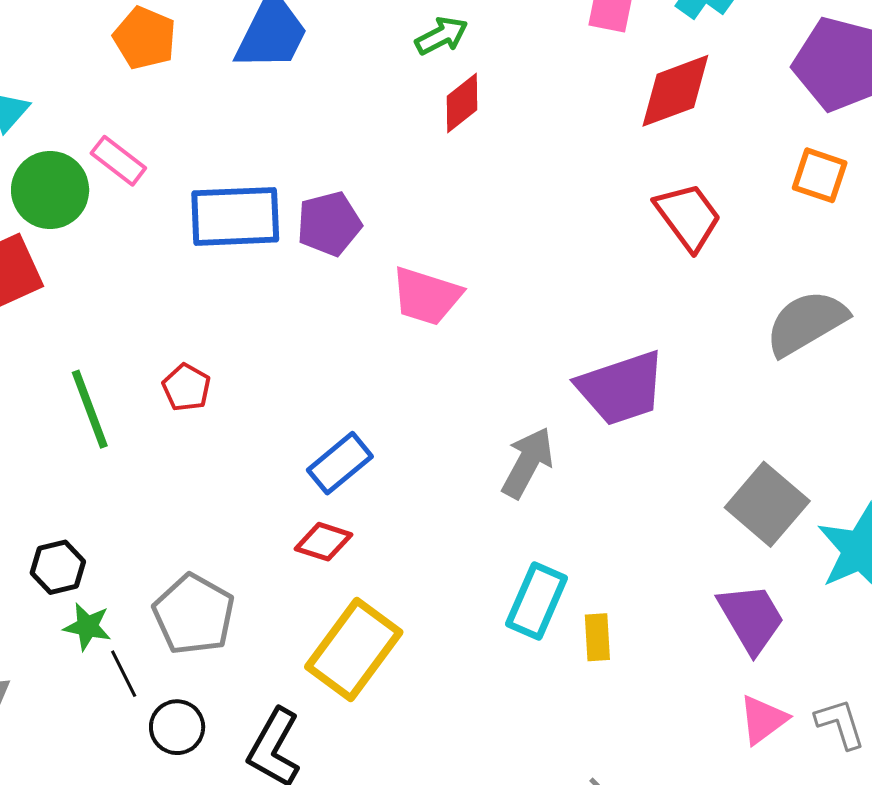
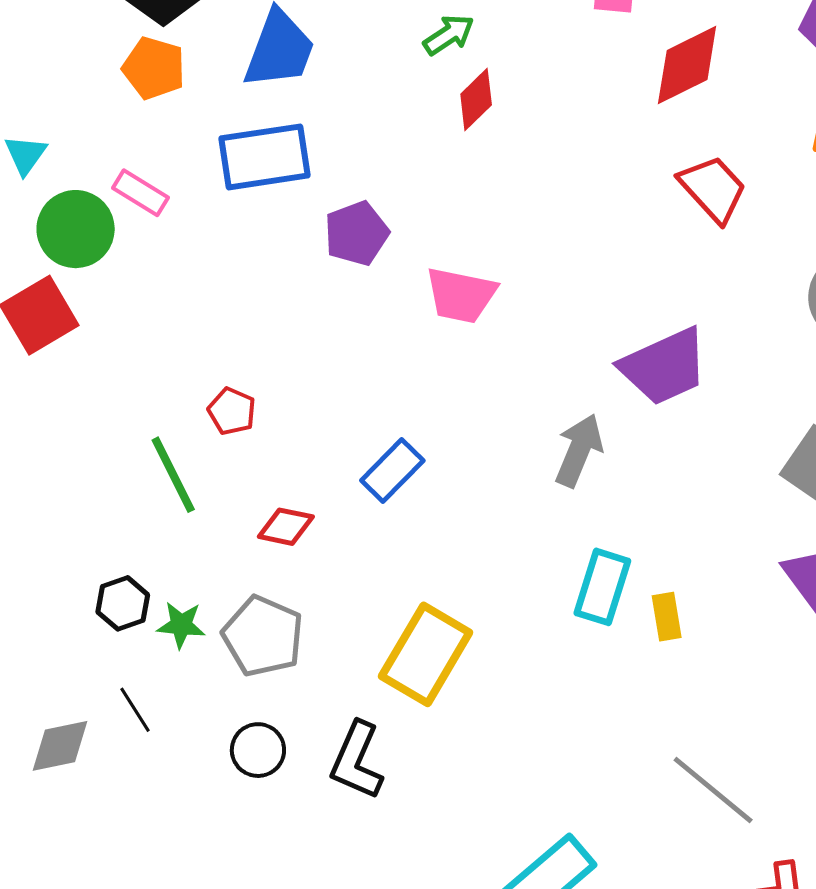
blue rectangle: (235, 216) -> (264, 157), moved
green line: (90, 409) -> (173, 475), moved
red diamond: (324, 542) -> (286, 527), moved
green star: (87, 627) -> (181, 625), moved
black line: (124, 674) -> (135, 710), moved

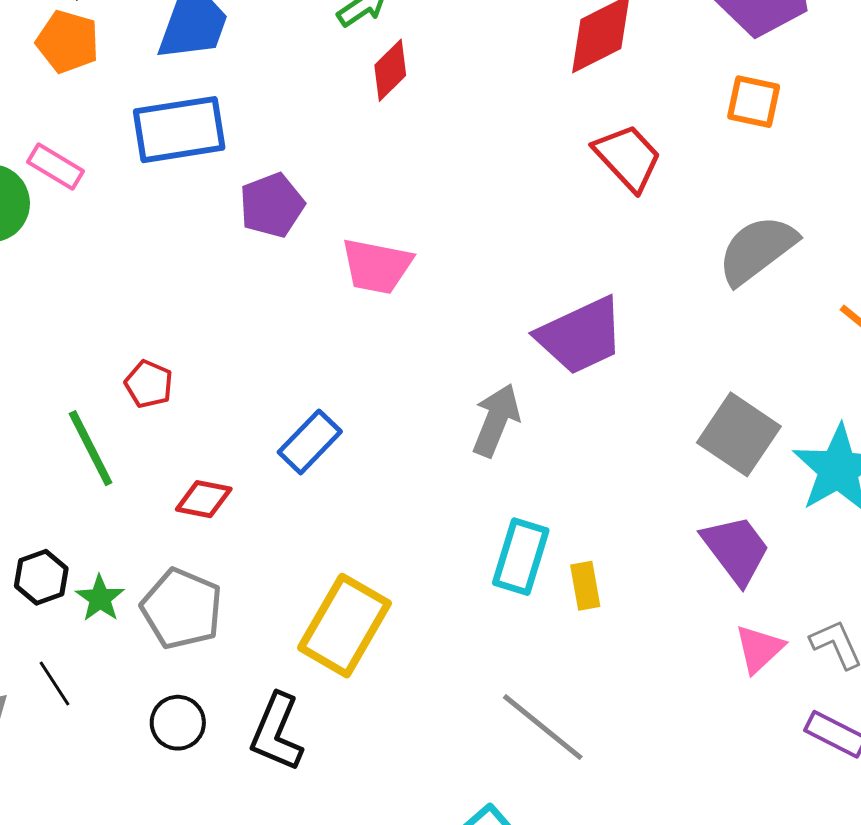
green star: (181, 625) -> (100, 598), turned 30
gray line: (713, 790) -> (543, 727), moved

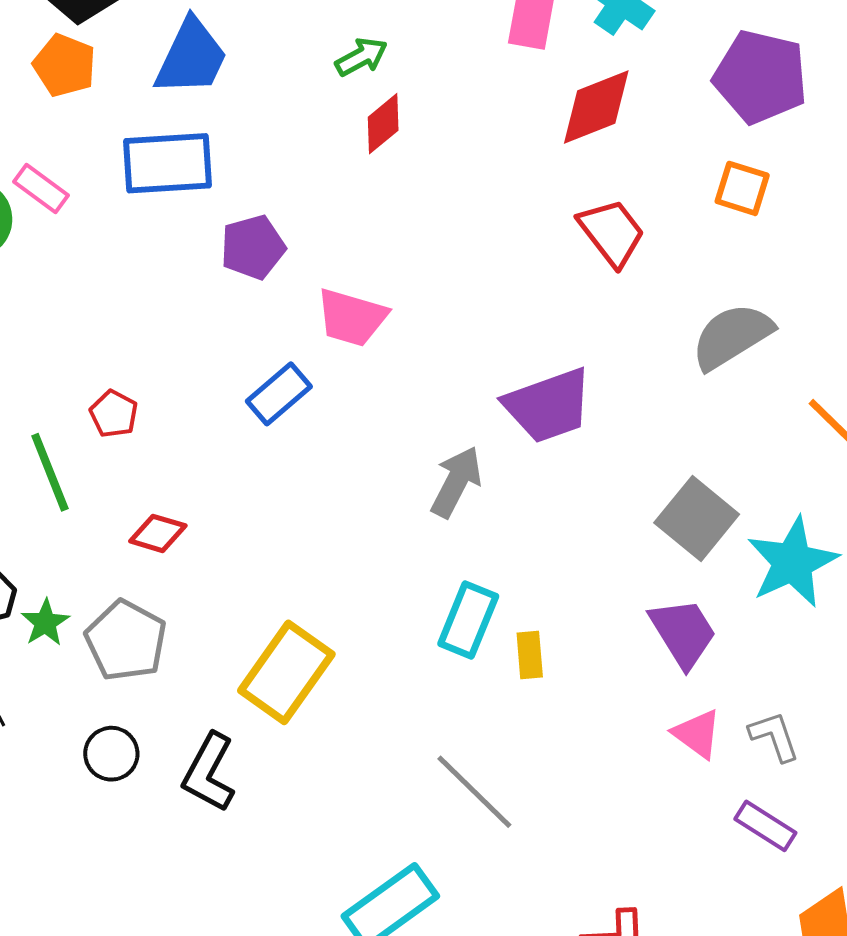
blue rectangle: (310, 442) -> (279, 394), moved
pink triangle: (759, 649) -> (697, 734), turned -46

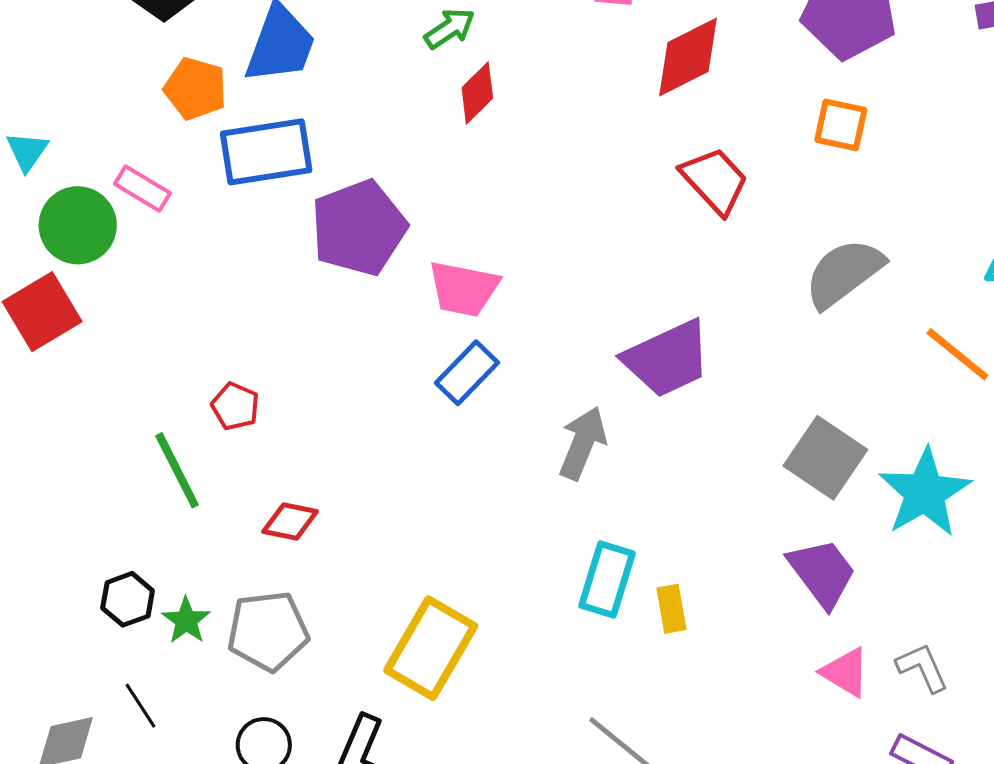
orange pentagon: (65, 65) -> (195, 89), moved
purple pentagon: (253, 247) -> (359, 228), size x1.5
blue rectangle: (279, 394) -> (467, 373), moved
gray pentagon: (126, 641) -> (268, 631), turned -30

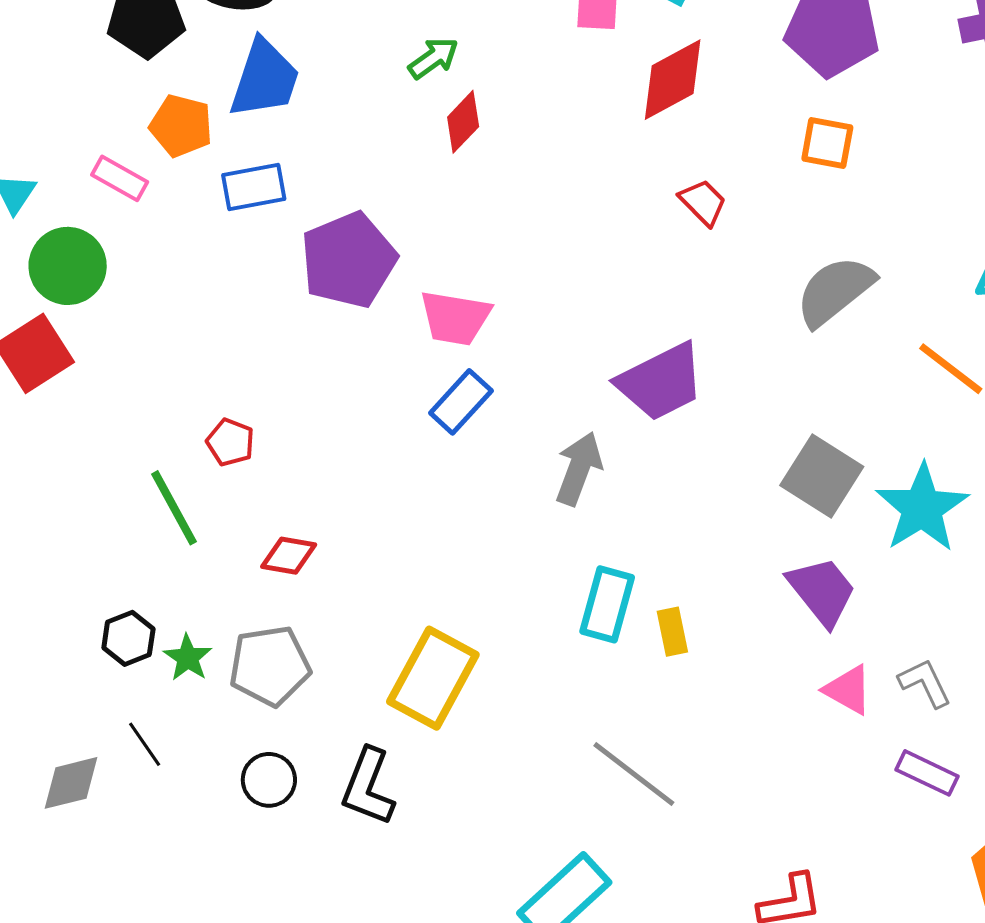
blue rectangle: (266, 152) -> (254, 187), size x0.7
red trapezoid: (715, 181) -> (703, 202), size x0.7
pink rectangle: (142, 189) -> (120, 178), moved

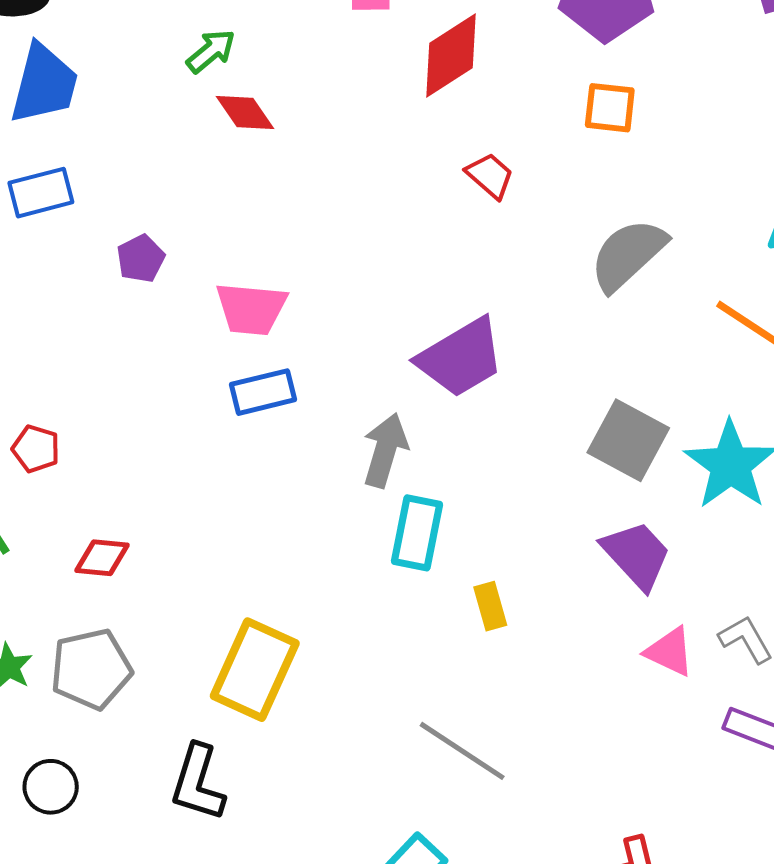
red diamond: (463, 122) -> (245, 113), turned -74
purple pentagon: (349, 260) -> (141, 259), size x0.5
blue rectangle: (461, 402) -> (263, 392), turned 38
cyan rectangle: (607, 604) -> (417, 533), moved
black circle: (269, 780) -> (51, 787), moved

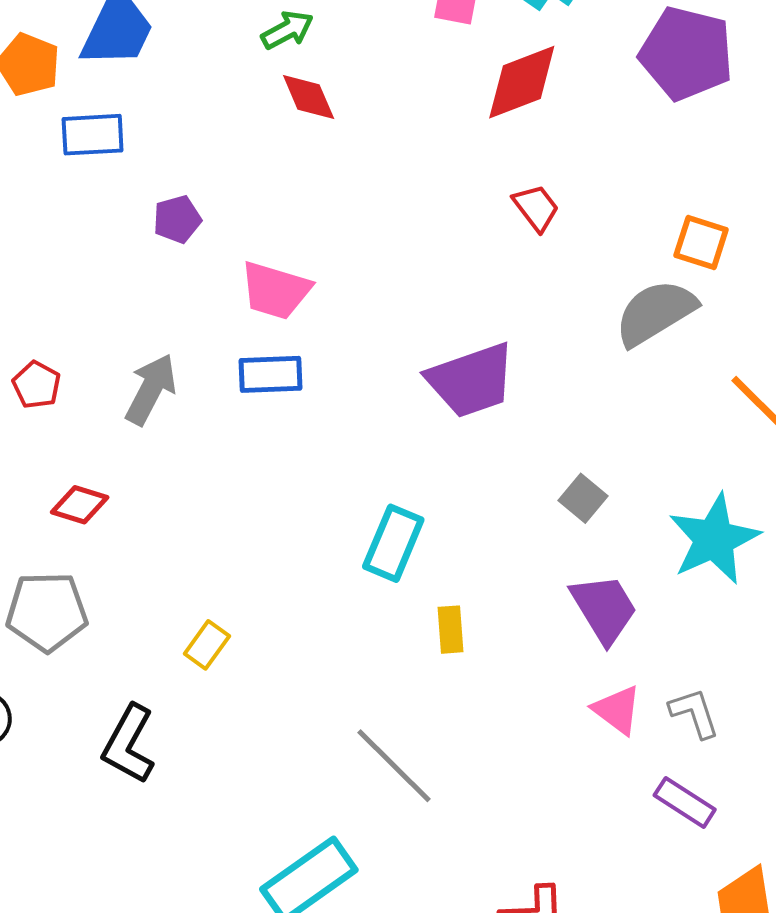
orange square: (610, 108) -> (701, 242), moved
gray square: (628, 440) -> (583, 498), moved, size x0.6
gray arrow: (385, 450) -> (151, 389), moved
yellow rectangle: (255, 670) -> (207, 645), size x0.5

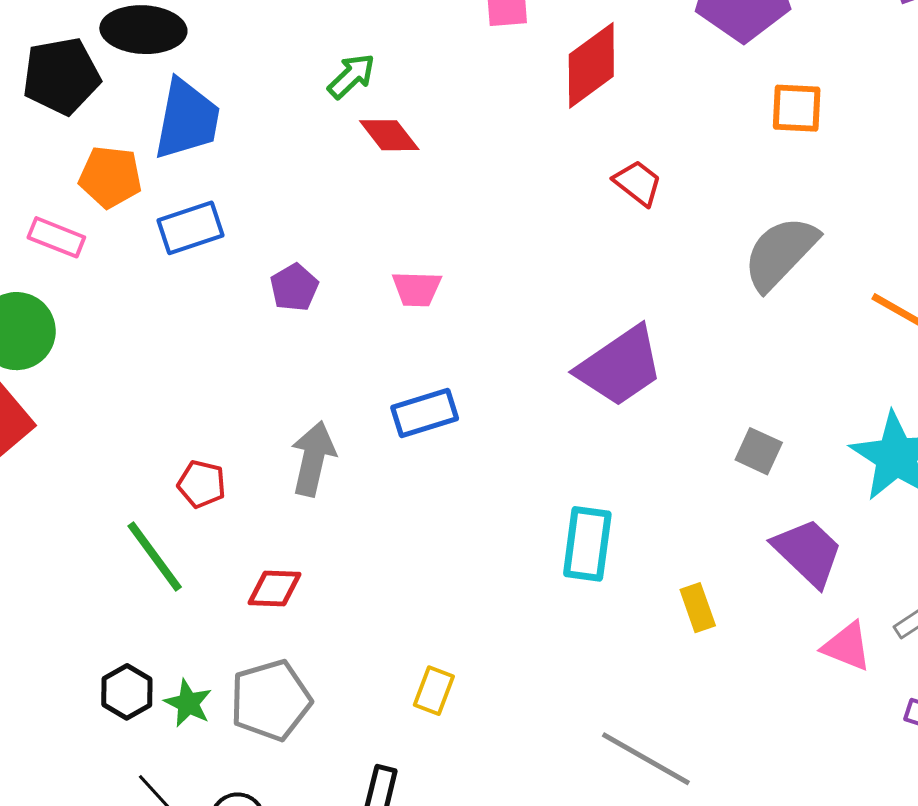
orange square: (701, 242) -> (797, 108), moved
pink trapezoid: (275, 290) -> (417, 289), moved, size x0.7
yellow rectangle: (451, 630) -> (698, 608), moved

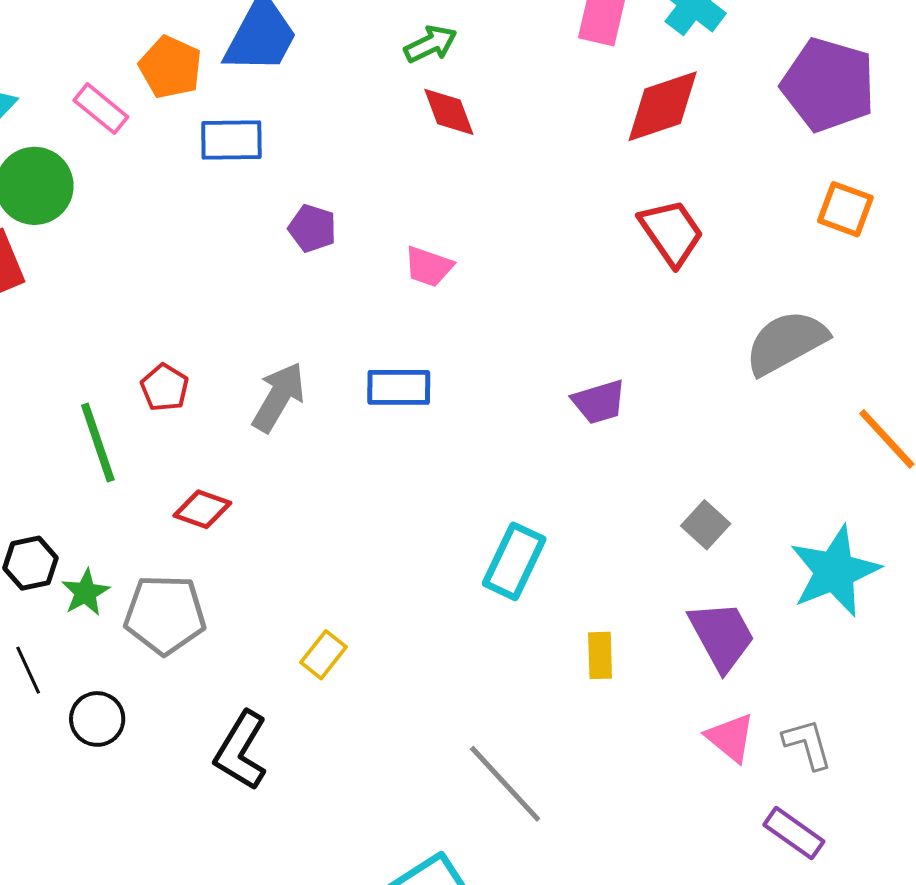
red trapezoid: (638, 183) -> (671, 232), size x1.4
purple pentagon: (294, 288) -> (312, 228), turned 30
purple trapezoid: (620, 366) -> (599, 402), size x0.6

